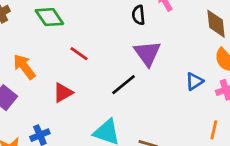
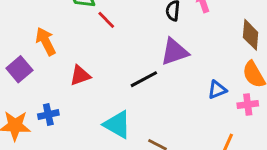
purple triangle: (147, 53) -> (174, 52), turned 36
red line: (79, 54) -> (106, 20), moved

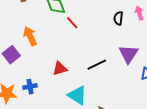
purple triangle: (174, 52) -> (129, 54), moved, turned -40
red triangle: (80, 76) -> (60, 69), moved

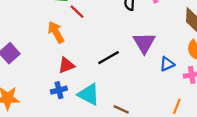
orange arrow: (30, 36) -> (56, 32), moved
blue cross: (30, 87) -> (59, 90), moved

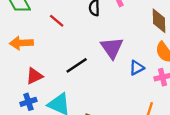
red line: (77, 12) -> (57, 21), moved
orange arrow: (56, 32) -> (21, 43), turned -60

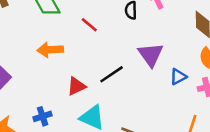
red triangle: (34, 76) -> (76, 86), moved
blue cross: (28, 102) -> (43, 116), moved

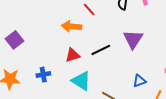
orange arrow: (50, 50) -> (71, 26), moved
blue triangle: (178, 77) -> (139, 81), moved

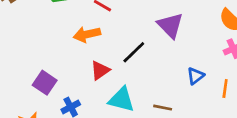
purple square: (14, 40) -> (45, 83), moved

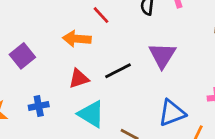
blue triangle: (195, 76) -> (172, 113), size x1.5
purple square: (45, 83) -> (22, 56), moved

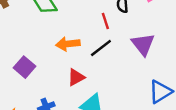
red line: (101, 15) -> (105, 21), moved, turned 35
black line: (118, 71) -> (101, 48), moved

